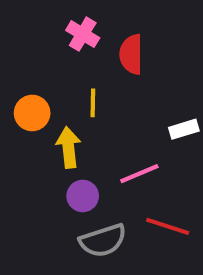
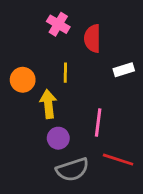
white rectangle: (184, 129) -> (124, 70), moved
pink line: (139, 174) -> (98, 122), turned -60

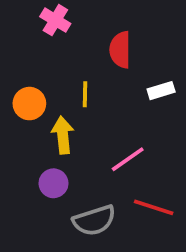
pink cross: (58, 24) -> (55, 20), moved
pink line: (98, 122) -> (128, 159), turned 48
purple circle: (58, 138) -> (53, 183), moved

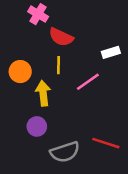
red semicircle: (120, 50) -> (61, 37), moved, turned -65
white rectangle: (161, 91) -> (111, 52), moved
pink line: (128, 159) -> (88, 82), moved

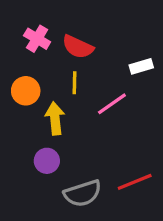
pink cross: (38, 14) -> (37, 39), moved
red line: (106, 143) -> (135, 182), turned -40

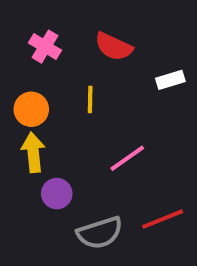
red semicircle: (78, 47) -> (114, 47), moved
pink line: (112, 104) -> (127, 158), moved
yellow arrow: (55, 118) -> (33, 152), moved

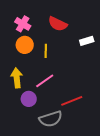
orange circle: (31, 109) -> (25, 45), moved
pink line: (127, 158) -> (45, 81), moved
red line: (163, 219) -> (72, 101), moved

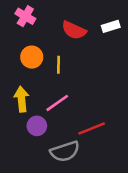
pink cross: (23, 24) -> (25, 16), moved
white rectangle: (87, 41) -> (111, 26), moved

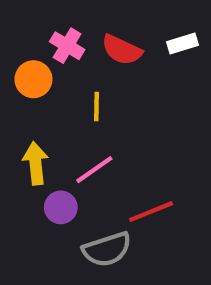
pink cross: (25, 16) -> (67, 46), moved
orange circle: (32, 57) -> (33, 79), moved

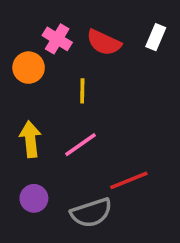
white rectangle: (183, 44) -> (156, 37), turned -50
purple circle: (61, 207) -> (34, 198), moved

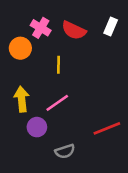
red line: (129, 180) -> (107, 128), moved
purple circle: (34, 198) -> (37, 127), moved
gray semicircle: (91, 213) -> (65, 151), size x0.7

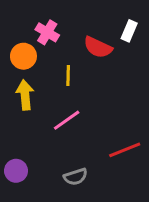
red semicircle: (74, 30) -> (98, 47), moved
yellow arrow: (22, 99) -> (25, 95), moved
purple circle: (37, 127) -> (16, 171), moved

